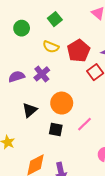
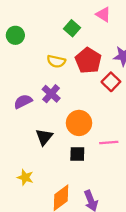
green square: (55, 19) -> (72, 28), moved
green circle: (22, 28) -> (15, 35), moved
pink line: (85, 124) -> (109, 143), turned 49

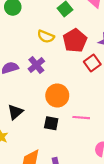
black triangle: (44, 137) -> (15, 112), moved

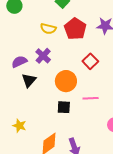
red square: (92, 63) -> (90, 61), moved
black triangle: (15, 112) -> (29, 80), moved

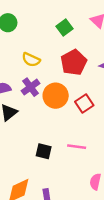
yellow semicircle: (48, 29) -> (31, 60), moved
orange circle: (66, 81) -> (56, 96), moved

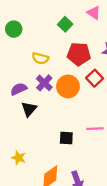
red pentagon: (74, 62) -> (79, 54), turned -30
red square: (84, 103) -> (95, 78), moved

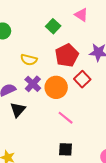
red pentagon: (79, 54) -> (67, 55), turned -30
pink line: (95, 129) -> (66, 118), moved, turned 42
black square: (66, 138) -> (65, 149), moved

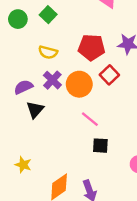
green square: (53, 26) -> (48, 15), moved
red pentagon: (67, 55) -> (92, 47), turned 30
black square: (65, 149) -> (100, 146), moved

